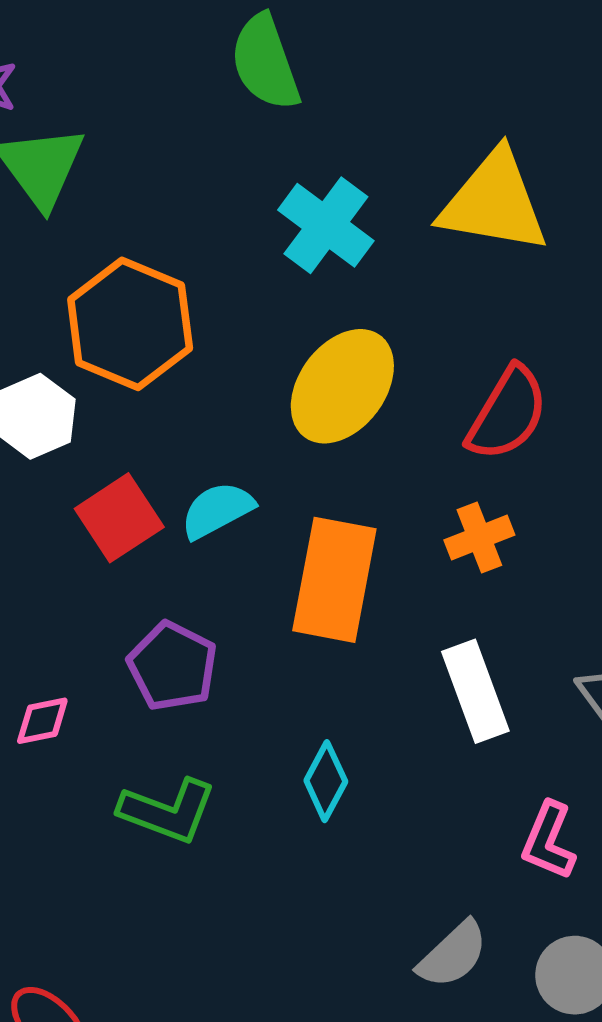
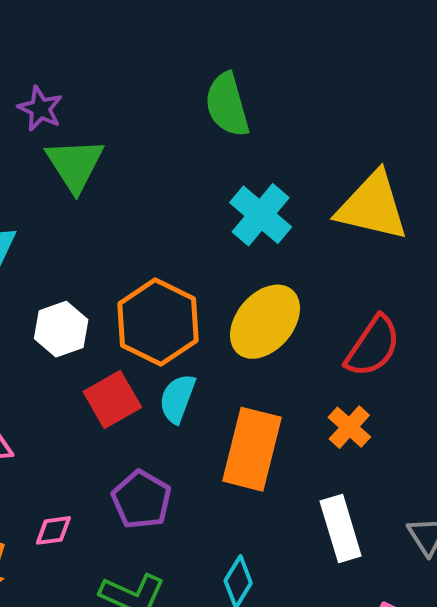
orange hexagon: (130, 324) -> (158, 322), moved
cyan semicircle: (217, 510) -> (177, 398), turned -45
orange cross: (479, 538) -> (349, 427), turned -30

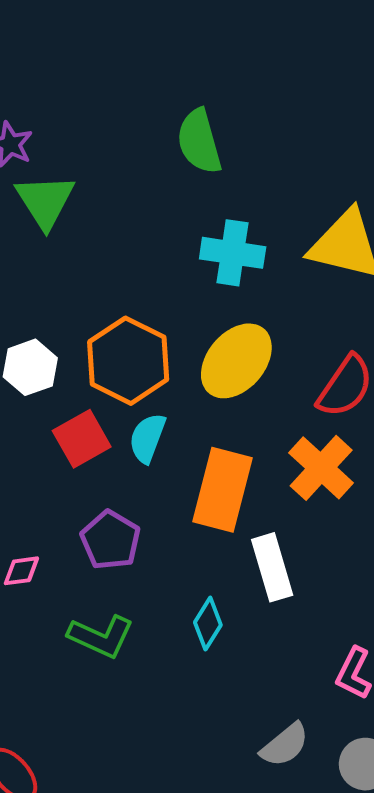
cyan cross: (261, 215) -> (233, 253), turned -32
orange cross: (349, 427) -> (321, 468), size x1.5
white rectangle: (341, 528) -> (272, 567), moved

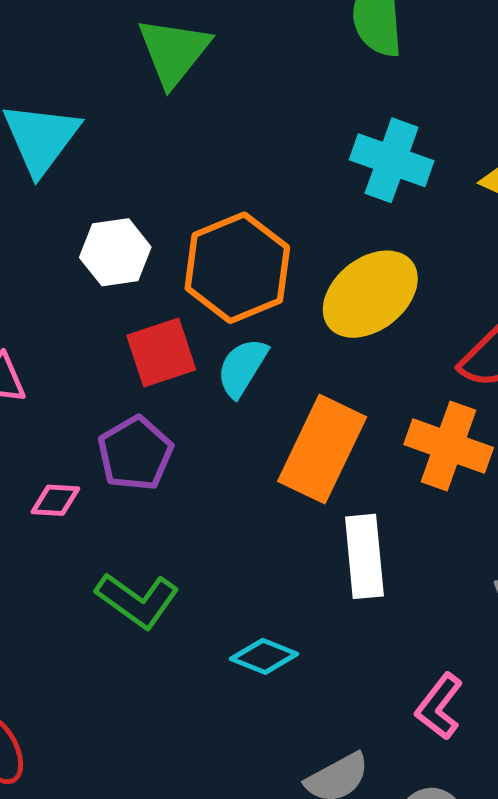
orange cross: (321, 468) -> (449, 446), turned -34
purple pentagon: (111, 540) -> (135, 453), moved
cyan diamond: (208, 624) -> (264, 656), moved, turned 69

